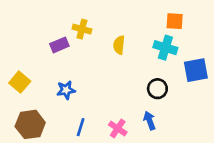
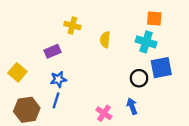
purple rectangle: (59, 45) -> (52, 51), moved
blue square: (196, 70) -> (161, 68), moved
blue line: (81, 127) -> (56, 100), moved

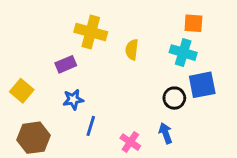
yellow cross: (72, 26) -> (91, 32), size x1.5
blue line: (56, 100) -> (91, 126), moved

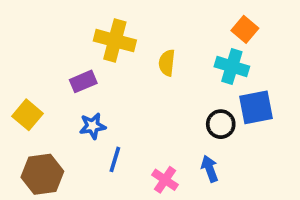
orange square: (193, 23) -> (245, 29), turned 36

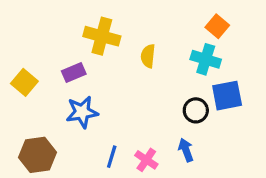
yellow square: (28, 115) -> (24, 82), moved
blue star: (93, 126) -> (82, 112), size x1.4
blue line: (115, 159) -> (112, 157), moved

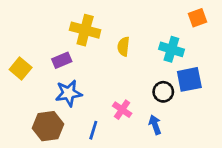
orange square: (217, 26) -> (198, 18), moved, turned 30
brown hexagon: (38, 155) -> (48, 126), moved
pink cross: (146, 160) -> (122, 110), moved

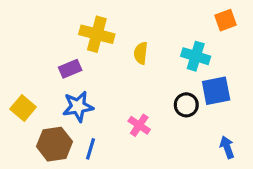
yellow square: (21, 68) -> (23, 108), moved
blue arrow: (155, 125) -> (227, 147), moved
blue line: (93, 130) -> (91, 149), moved

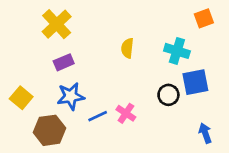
yellow cross: (97, 34) -> (57, 24), moved, turned 32
blue line: (91, 149) -> (98, 116), moved, turned 48

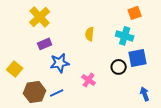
orange square: (204, 18) -> (135, 13), moved
blue star: (71, 96) -> (60, 63), moved
blue line: (98, 116) -> (57, 93), moved

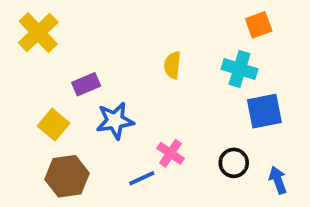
yellow cross: (40, 17) -> (38, 33), moved
black circle: (119, 67) -> (234, 163), moved
yellow square: (15, 69) -> (54, 125), moved
blue line: (57, 93) -> (142, 178), moved

